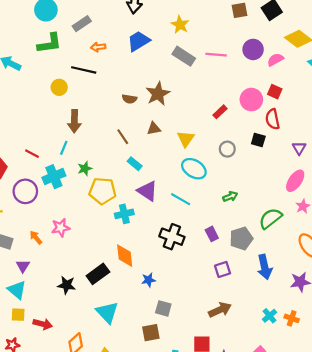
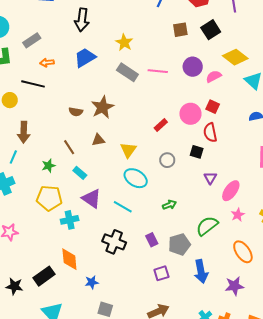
purple triangle: (299, 148) -> (210, 178), moved
green star: (85, 168) -> (49, 166), moved

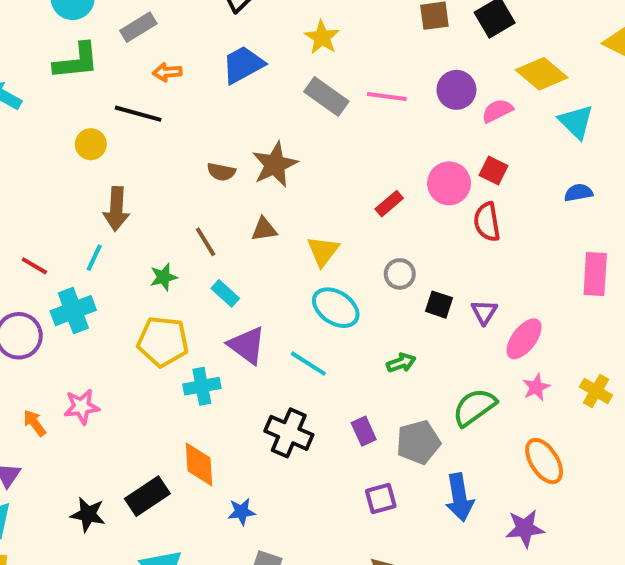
black square: (197, 152) -> (439, 305), moved

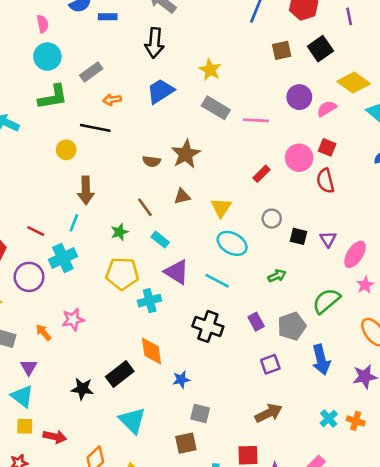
pink line: (387, 96) -> (256, 120), moved

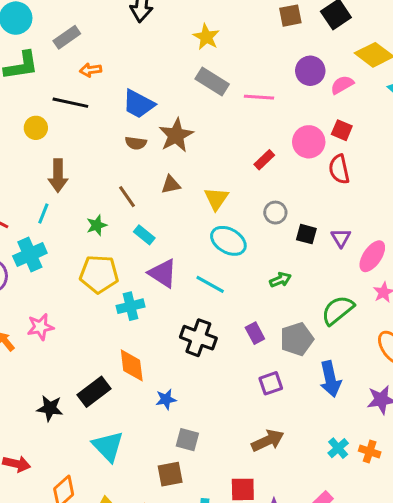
blue trapezoid: (160, 91) -> (138, 104), moved, turned -120

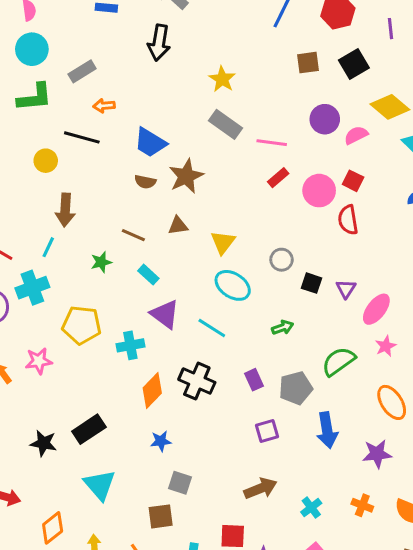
red rectangle: (264, 160) -> (278, 178), moved
brown line: (127, 197) -> (133, 235), turned -35
yellow pentagon: (99, 274) -> (82, 325), moved
orange diamond: (132, 365) -> (152, 391), moved, turned 48
cyan cross: (338, 448) -> (311, 508), moved

